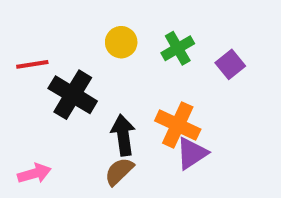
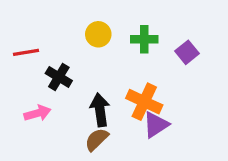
green cross: (178, 48) -> (144, 39), turned 30
black cross: (73, 95) -> (59, 77), size x0.7
pink arrow: (34, 173) -> (37, 113), moved

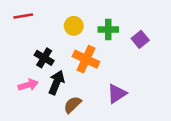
red line: (26, 52) -> (23, 16), moved
orange cross: (144, 102) -> (86, 59), moved
black arrow: (100, 110) -> (56, 83), moved, turned 30

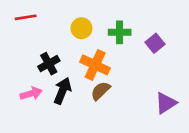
black cross: (44, 58) -> (49, 64), turned 30
purple triangle: (117, 94) -> (166, 103), moved
brown semicircle: (72, 105) -> (101, 91), moved

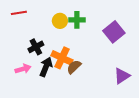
green cross: (120, 32) -> (77, 20), moved
purple square: (155, 43) -> (114, 32), size x1.5
orange cross: (95, 65) -> (62, 58), moved

